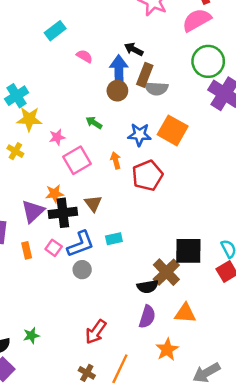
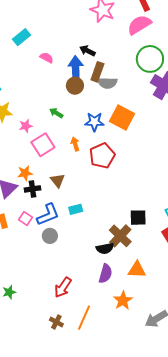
black cross: (63, 213) -> (32, 189), size x0.7
black square: (188, 251) -> (138, 218), size x0.7

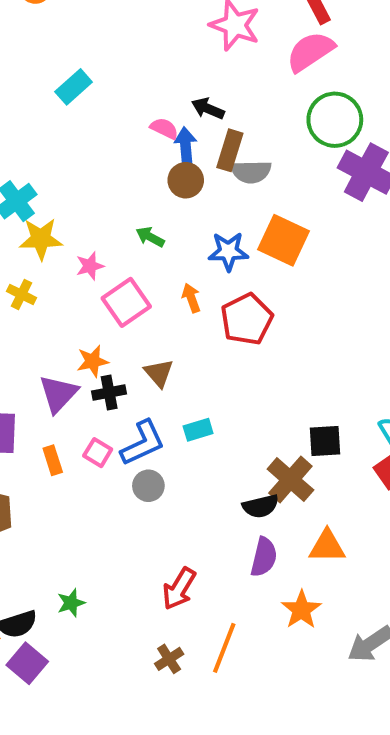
pink semicircle: (47, 58) -> (164, 128), moved
blue arrow: (76, 69) -> (186, 146), size x0.7
brown cross: (56, 322) -> (169, 659), turned 32

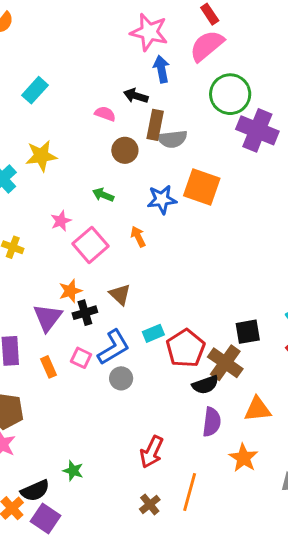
blue arrow: (186, 146) -> (161, 69), moved
yellow star: (41, 239) -> (41, 156), moved
red pentagon: (247, 319) -> (186, 348), moved
green star: (71, 603) -> (73, 471), turned -30

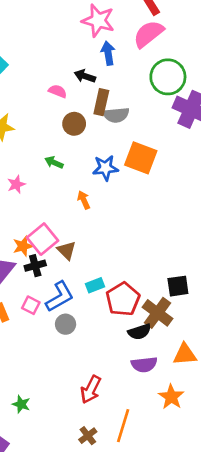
pink square: (91, 245) -> (43, 239), moved
purple semicircle: (212, 422) -> (144, 365), turned 75

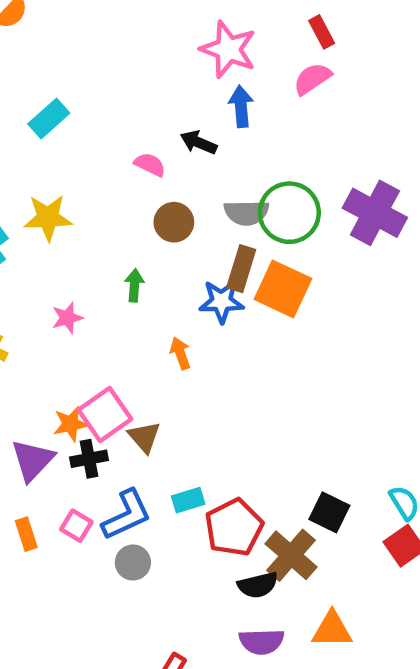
pink semicircle: (148, 34) -> (312, 79), size x0.7
green circle: (168, 77) -> (289, 213), moved
brown rectangle: (101, 102) -> (241, 269), moved
green arrow: (54, 162) -> (134, 285), turned 66
black square: (178, 286) -> (329, 512), turned 30

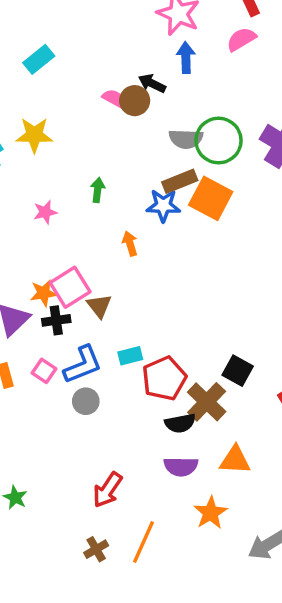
brown circle: (174, 222) -> (135, 101), moved
brown rectangle: (241, 269) -> (180, 181), turned 48

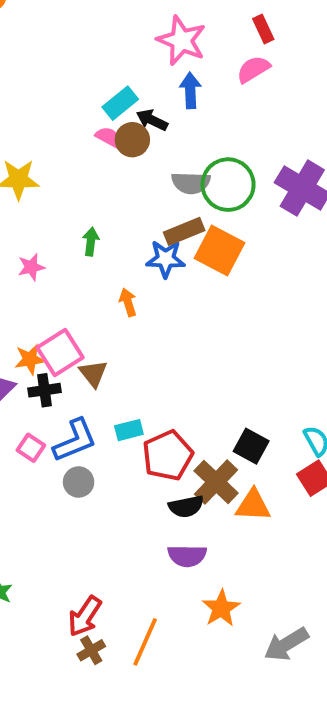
cyan rectangle: (39, 59) -> (120, 103), moved
orange triangle: (235, 460) -> (253, 505), moved
red arrow: (108, 490) -> (85, 616), moved

